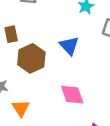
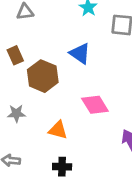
orange triangle: (21, 108) -> (58, 130), moved, turned -30

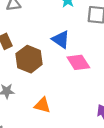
pink diamond: (95, 105) -> (78, 62), moved

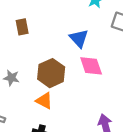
brown hexagon: (29, 59) -> (51, 73), moved

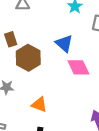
brown hexagon: (51, 73) -> (28, 58), moved

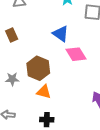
brown hexagon: (28, 58) -> (38, 68), moved

